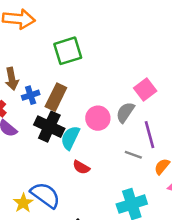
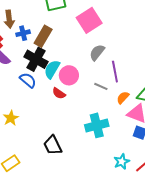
pink square: (145, 89) -> (89, 20), moved, size x1.4
pink circle: (98, 118) -> (69, 75), moved
blue semicircle: (45, 195) -> (28, 80), moved, size x0.7

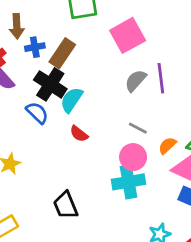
purple line: (115, 72) -> (161, 78), moved
pink circle: (69, 75) -> (133, 157), moved

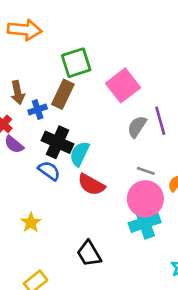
brown rectangle: (62, 53) -> (63, 94), moved
red semicircle: (79, 134) -> (91, 185), size x1.5
pink circle: (133, 157) -> (145, 199), size x1.4

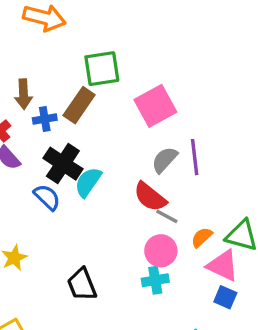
red semicircle: (91, 185) -> (150, 197), moved
pink circle: (145, 199) -> (161, 251), size x0.7
cyan cross: (145, 223) -> (155, 280), size x0.7
black trapezoid: (89, 254) -> (82, 285), moved

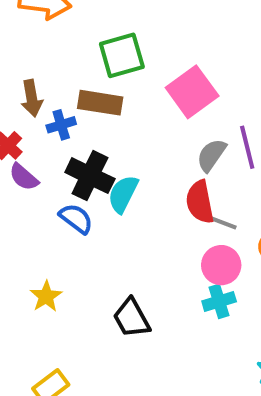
brown rectangle: (79, 105) -> (100, 103), turned 72
red semicircle: (150, 197) -> (200, 202), turned 48

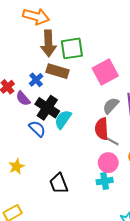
brown arrow: (32, 98) -> (48, 43), moved, size x1.4
blue cross: (61, 125) -> (36, 80), turned -32
purple semicircle: (24, 177) -> (23, 98), moved

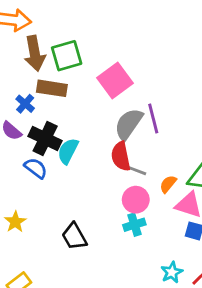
gray semicircle: (111, 106) -> (129, 124), size x1.4

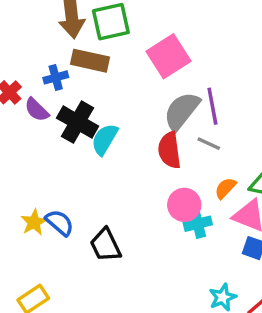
blue cross: (25, 104) -> (56, 77), turned 30
blue semicircle: (36, 168) -> (60, 223), moved
gray line: (137, 171) -> (209, 144), moved
cyan cross: (134, 225) -> (198, 224), moved

